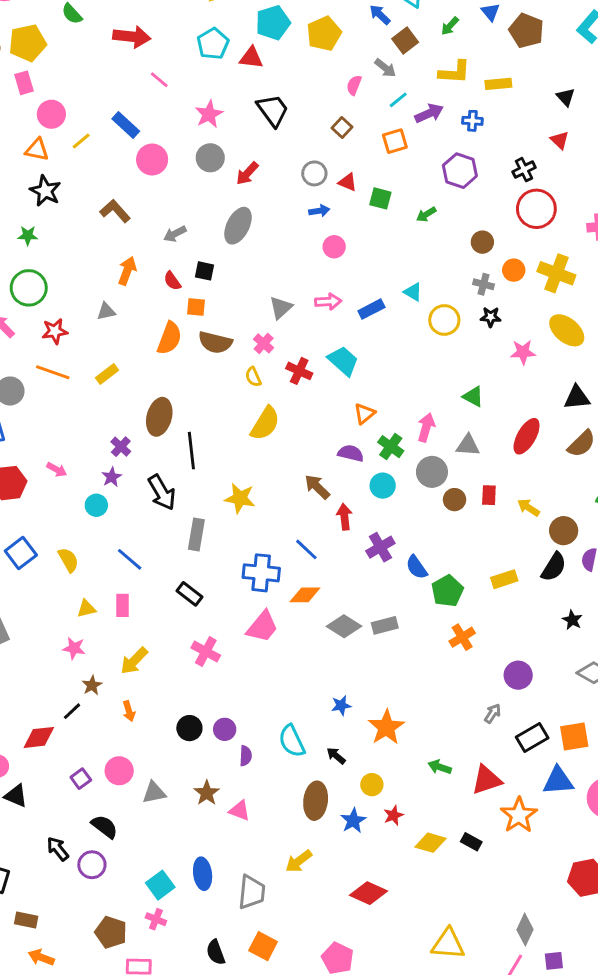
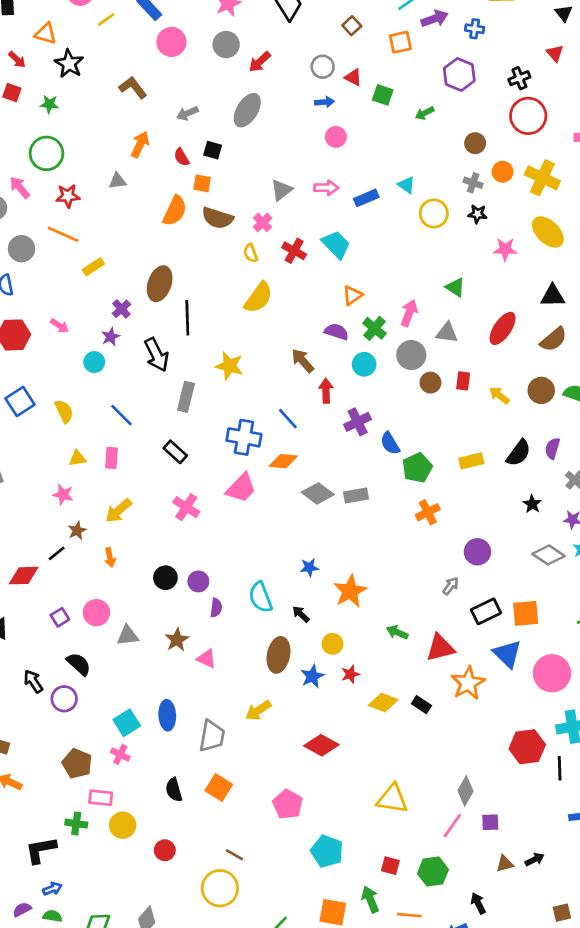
orange triangle: (37, 150) -> (46, 34), moved
yellow rectangle: (107, 374) -> (93, 267), moved
brown circle: (564, 531) -> (541, 390), moved
blue triangle: (558, 781) -> (507, 654), turned 44

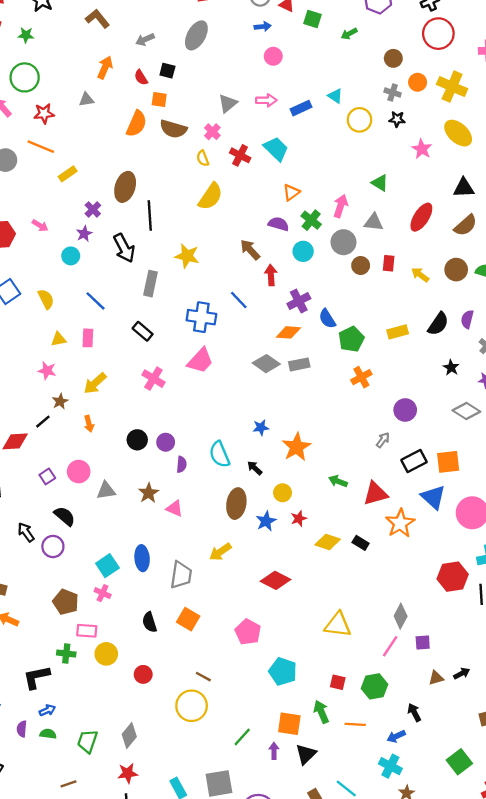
pink star: (505, 249) -> (422, 149), turned 30
orange diamond: (283, 461) -> (288, 332), moved
purple semicircle: (22, 909) -> (22, 729), turned -56

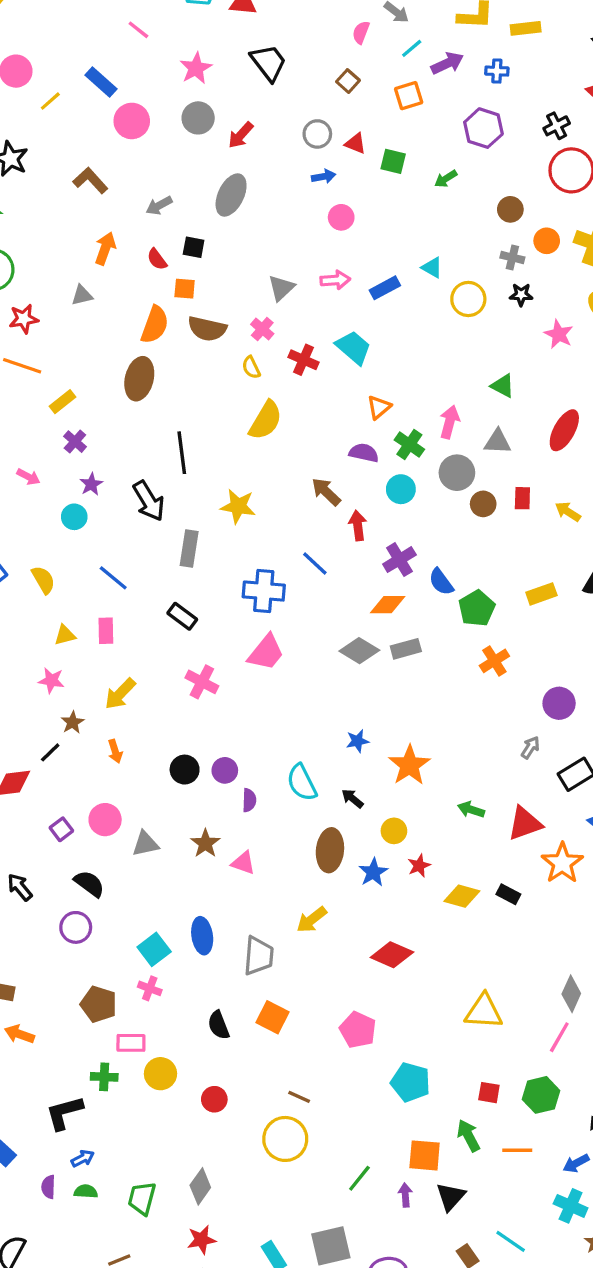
brown ellipse: (125, 187) -> (139, 379), moved
purple cross: (93, 209) -> (75, 442), moved
black arrow: (26, 532) -> (20, 887), moved

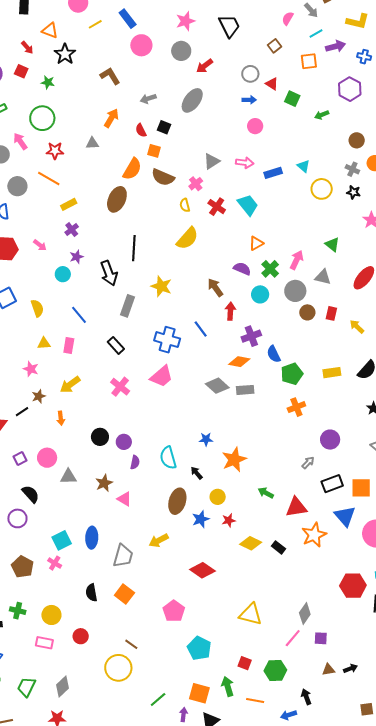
pink rectangle: (131, 1043) -> (44, 643), moved

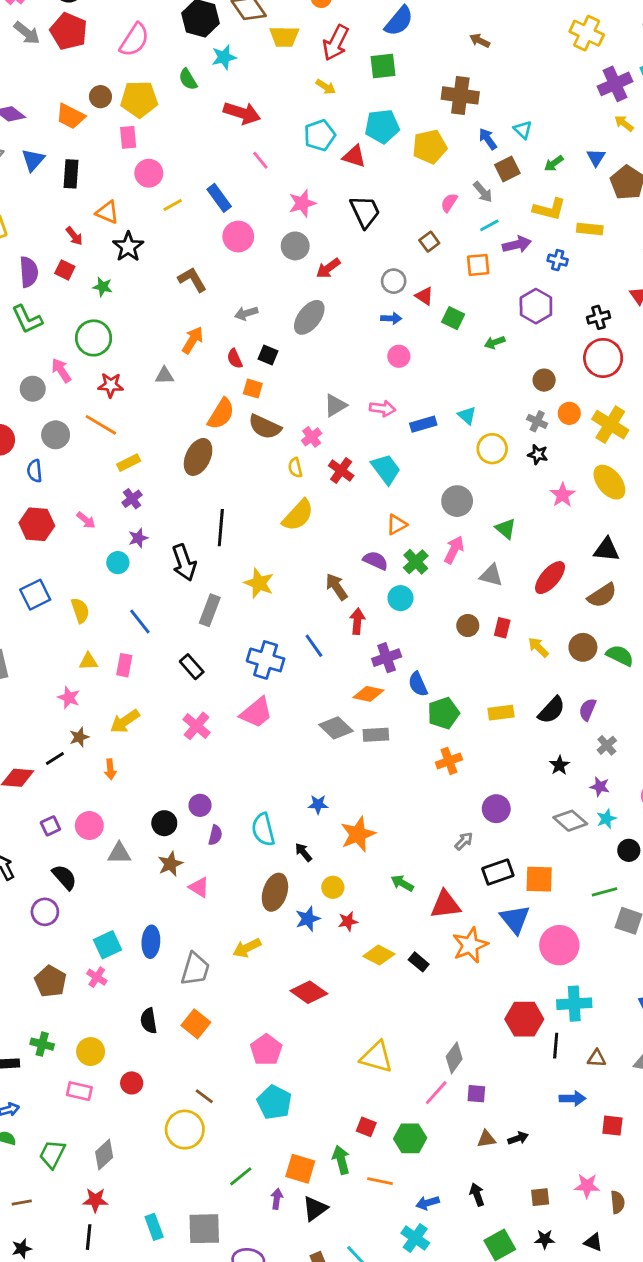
gray circle: (295, 291) -> (457, 501), moved
black circle: (100, 437) -> (164, 823), moved
cyan pentagon: (199, 648) -> (274, 1102), moved
black arrow: (306, 697) -> (477, 1195), moved

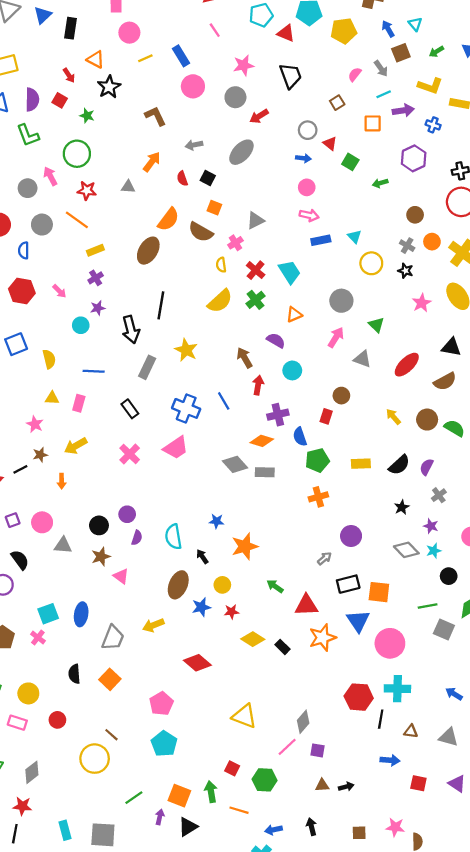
orange square: (253, 389) -> (214, 208), moved
pink arrow: (383, 408) -> (309, 215), moved
green cross: (416, 562) -> (256, 300), moved
blue line: (140, 622) -> (94, 371), turned -54
red rectangle: (502, 628) -> (326, 416), moved

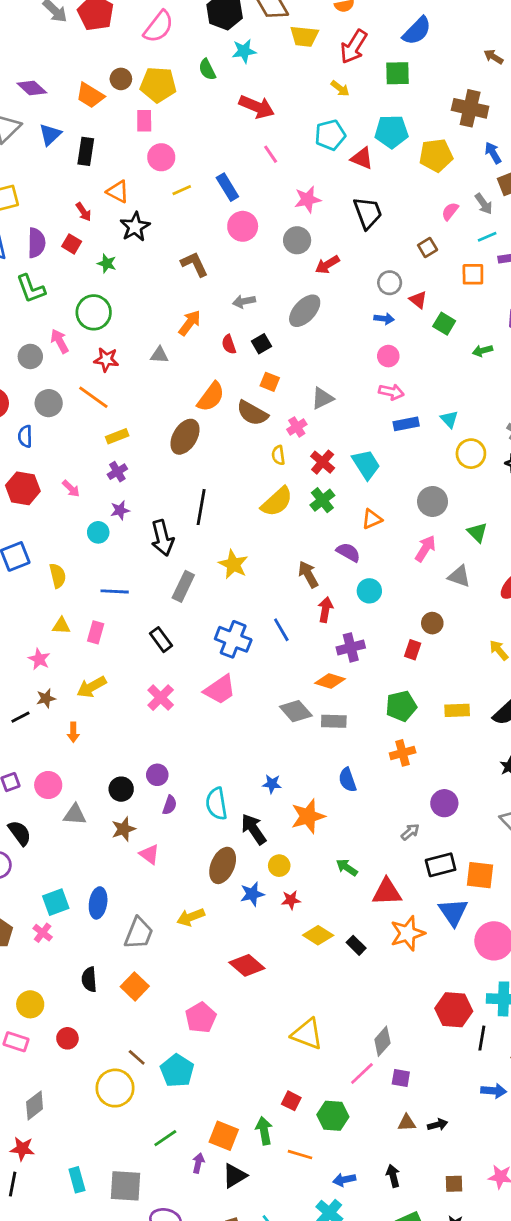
black square: (208, 178) -> (261, 344), turned 32
blue semicircle: (300, 437) -> (347, 780), moved
black arrow: (202, 557) -> (254, 829), size x1.6
cyan pentagon: (164, 744) -> (177, 1071), moved

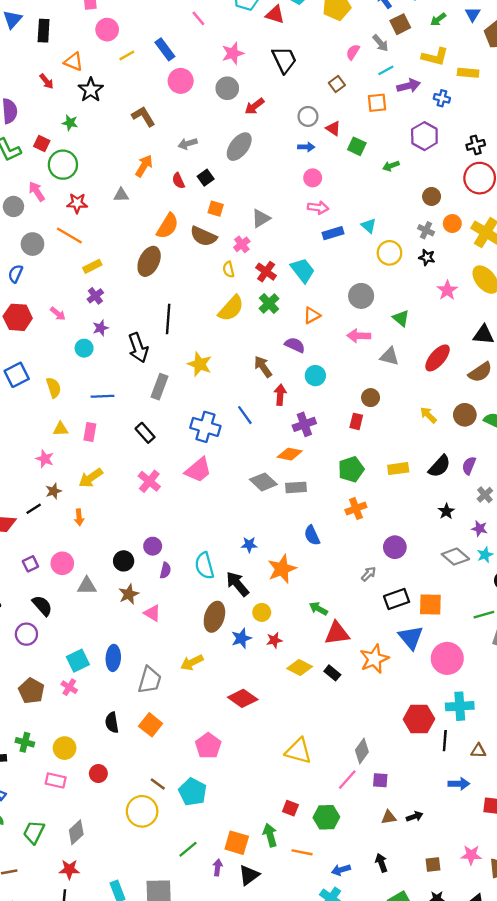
red square: (72, 244) -> (42, 143), moved
blue semicircle: (25, 436) -> (15, 274), turned 30
pink arrow: (425, 548) -> (359, 336), turned -115
red triangle: (387, 892) -> (337, 633), moved

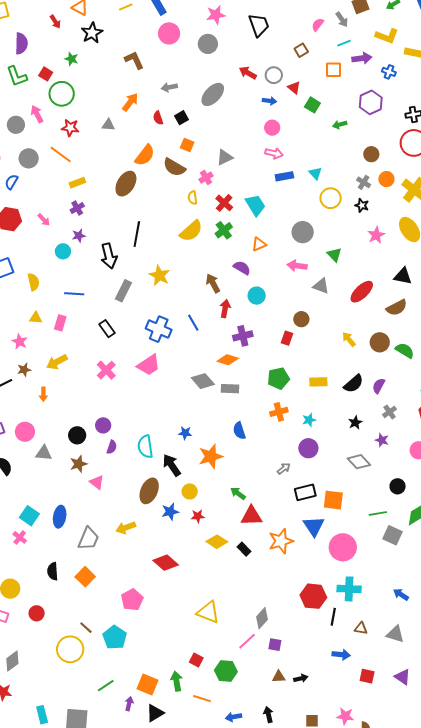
red arrow: (254, 106) -> (248, 73), moved, turned 60
cyan star: (485, 555) -> (309, 420), moved
cyan square: (78, 661) -> (29, 516), turned -36

